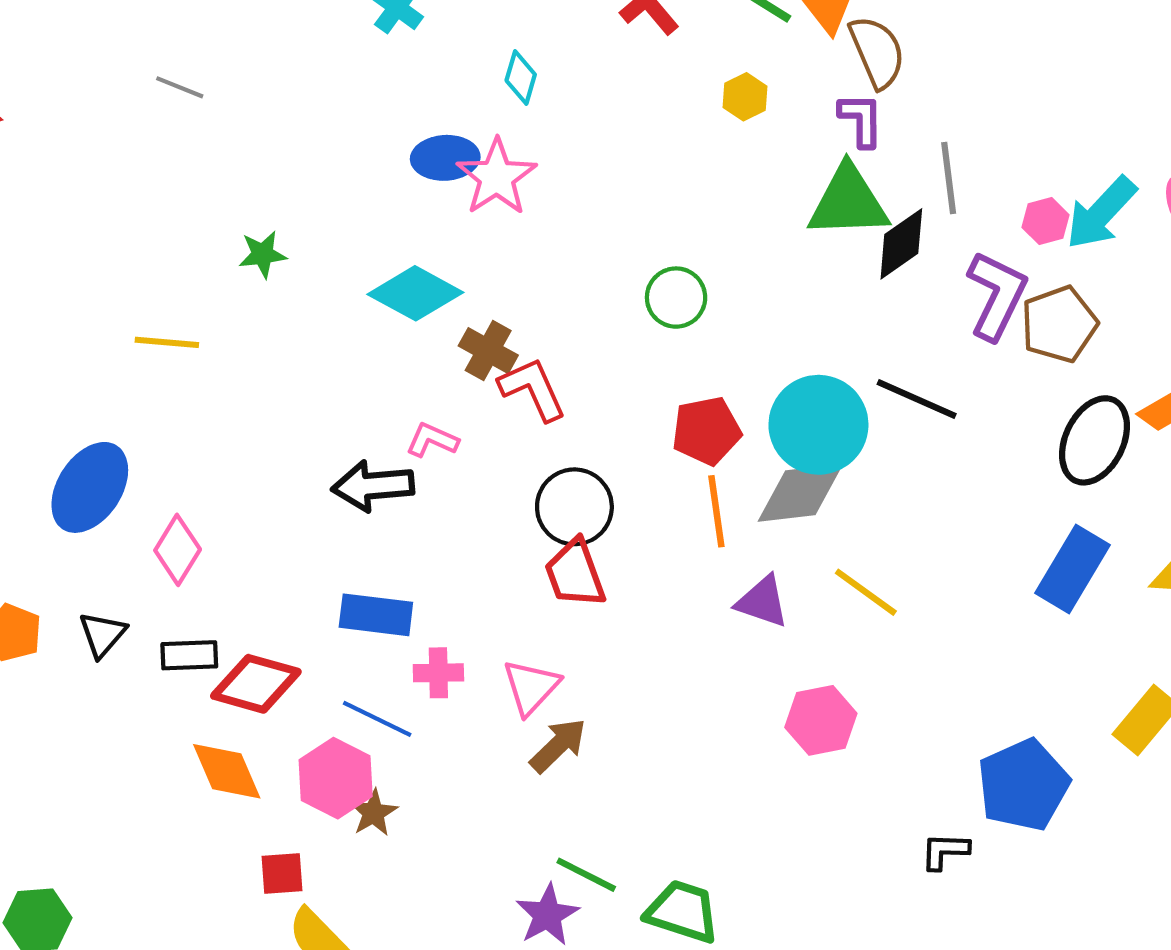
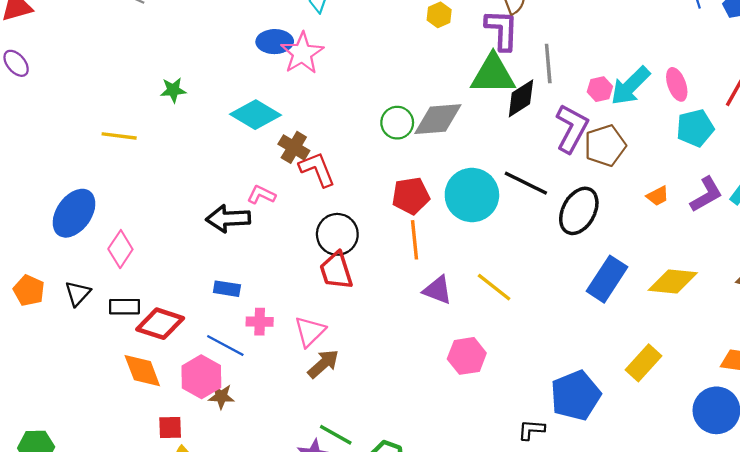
purple L-shape: (861, 120) -> (502, 30), size x1.4
black ellipse: (1095, 440) -> (579, 211), moved
gray diamond: (800, 493) -> (438, 119), moved
blue rectangle: (376, 615) -> (227, 289), size x0.7
brown star: (373, 813) -> (221, 396), turned 30

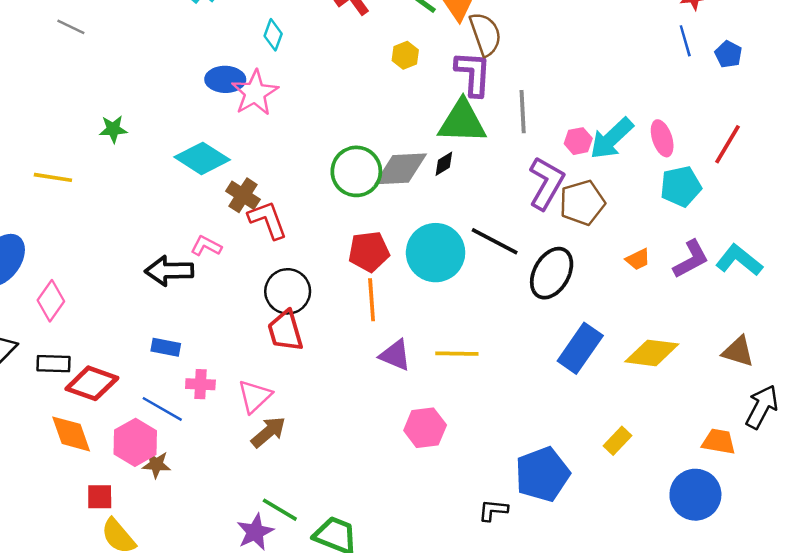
black diamond: (521, 98) -> (444, 164), moved, size x0.6
green circle: (397, 123) -> (356, 171), size x1.4
yellow line: (494, 287) -> (457, 354), turned -39
yellow rectangle: (644, 363) -> (618, 441), size x0.7

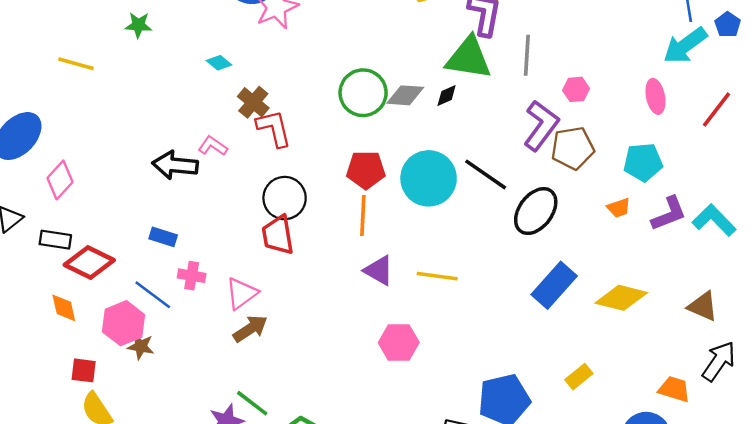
cyan arrow: (612, 138) -> (685, 46), moved
cyan diamond: (202, 158) -> (219, 63), size x0.5
gray diamond: (401, 169) -> (405, 95), size x0.7
cyan pentagon: (681, 186) -> (643, 162), moved
orange diamond: (71, 434) -> (64, 308), size x0.7

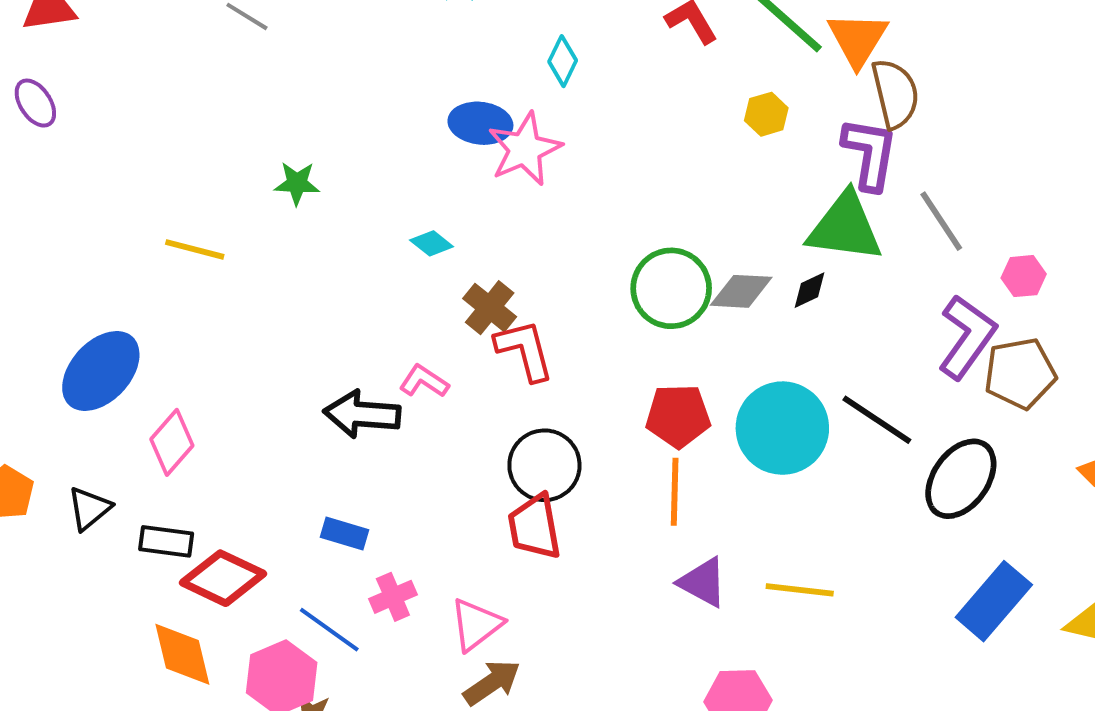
gray line: (527, 55) -> (941, 221), turned -36
pink cross: (192, 276) -> (393, 597), turned -32
orange diamond: (64, 308) -> (182, 654), size x1.4

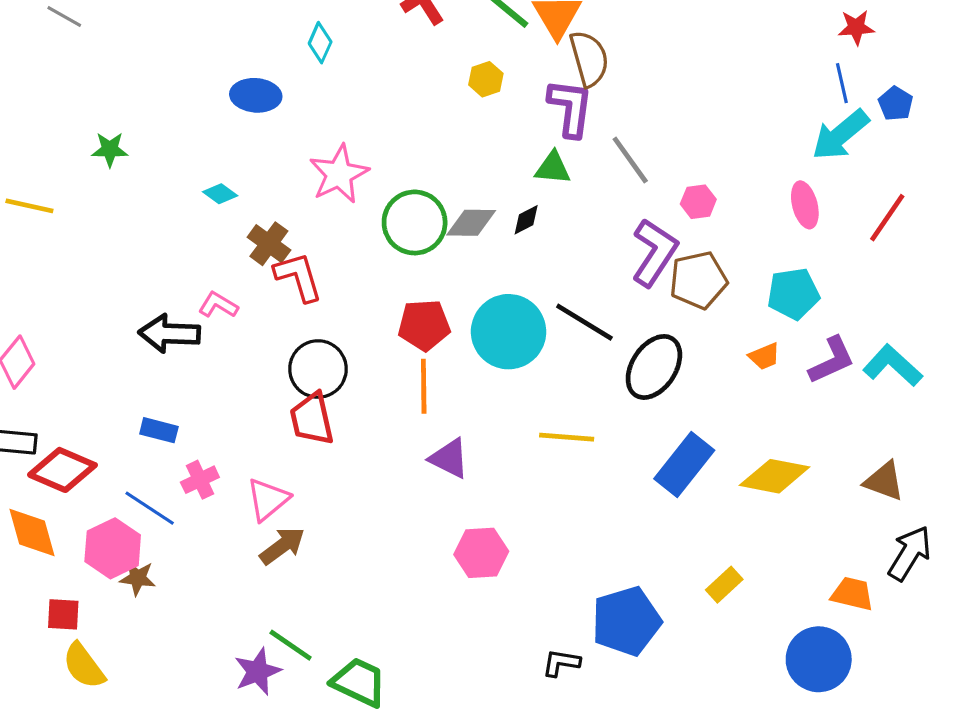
pink star: (525, 149) -> (339, 174), moved
green triangle: (845, 227) -> (553, 168), size x0.6
yellow line: (800, 590) -> (567, 437), moved

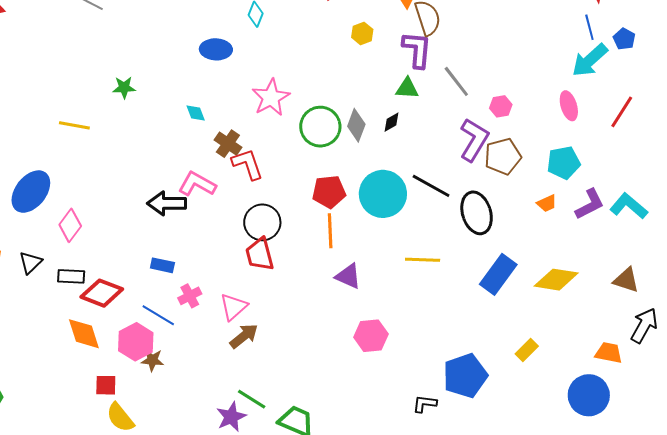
cyan diamond: (220, 194) -> (196, 113), turned 35
gray diamond: (471, 223) -> (356, 125), turned -68
pink L-shape: (218, 305) -> (197, 184), size x1.5
black ellipse: (654, 367) -> (477, 213), turned -48

